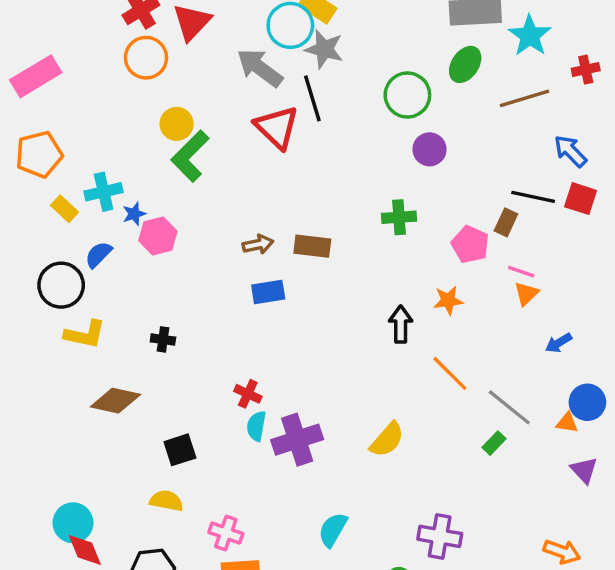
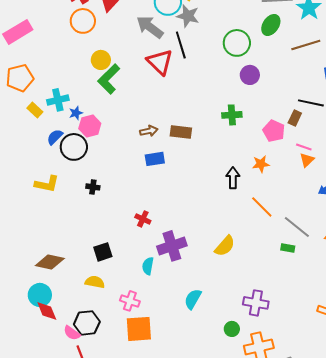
black circle: (61, 285) -> (74, 147), moved
brown diamond: (115, 401) -> (50, 262), moved
cyan semicircle: (256, 426) -> (148, 266), moved
green rectangle: (494, 443) -> (288, 248), turned 56

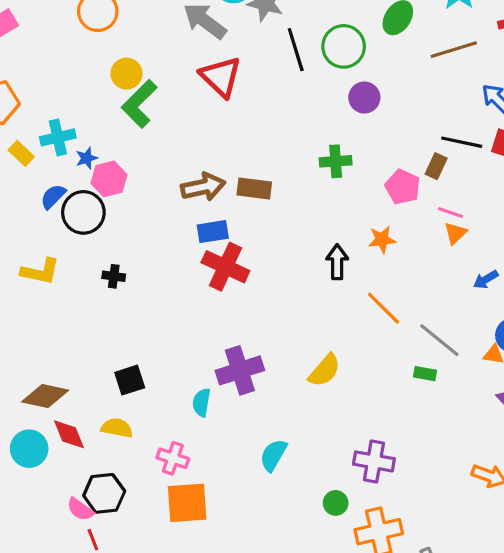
black line: (181, 45) -> (296, 50), moved
brown arrow: (149, 131) -> (203, 187), size x1.5
red cross: (143, 219) -> (225, 267), moved, size x1.8
red diamond: (47, 311) -> (69, 434), moved

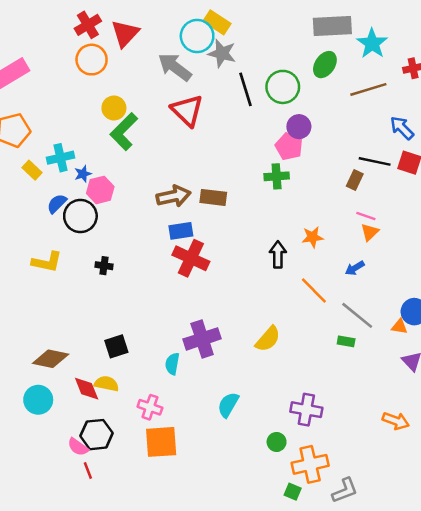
pink pentagon: (403, 187) -> (289, 146), moved
blue arrow: (486, 279) -> (355, 268), moved
red diamond: (69, 434) -> (87, 389), moved

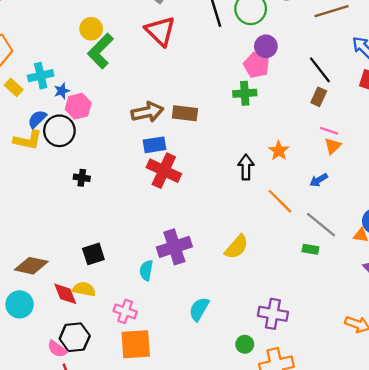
black line: (375, 161) -> (320, 70), moved, turned 40
orange star: (313, 237) -> (279, 151), turned -30
yellow L-shape: (47, 262) -> (28, 140), moved

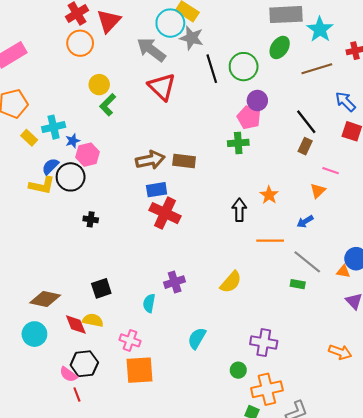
green L-shape: (100, 51) -> (108, 105), size x0.7
pink line: (329, 131) -> (331, 171), moved
orange line: (280, 201) -> (270, 241), turned -45
purple cross: (174, 247) -> (175, 282), size x0.7

